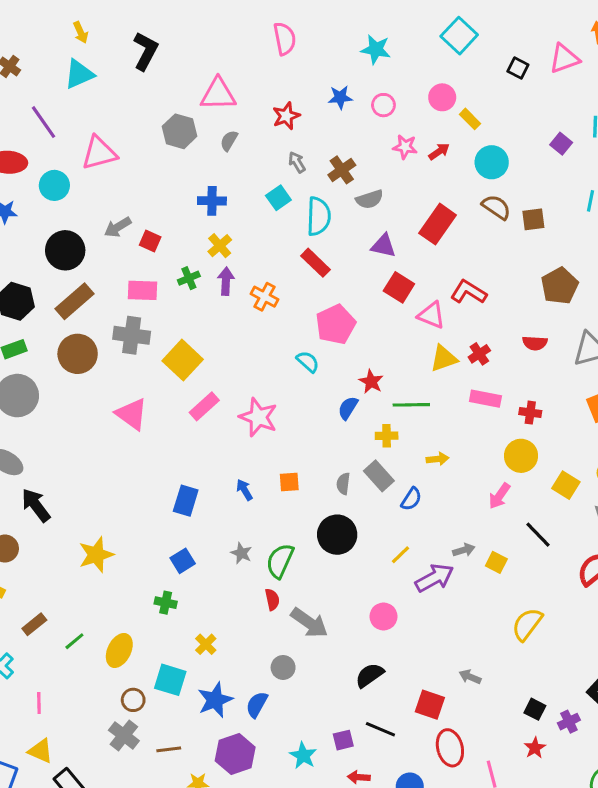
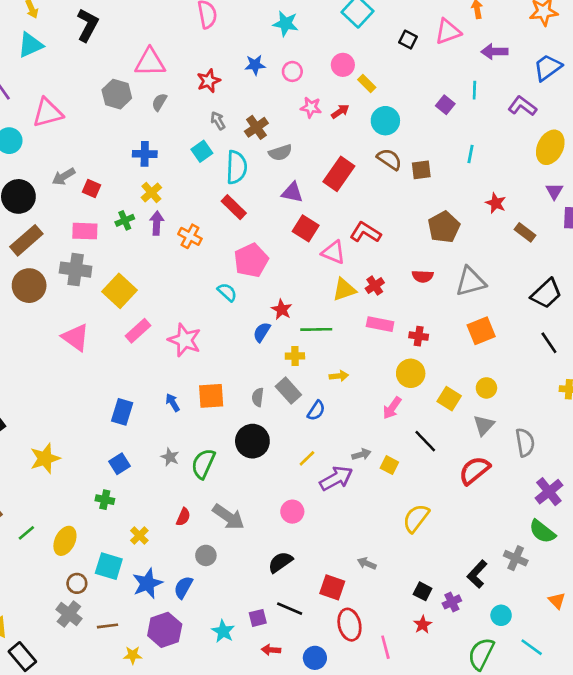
orange square: (289, 482) -> (211, 396), size x1.5
red semicircle: (272, 599) -> (183, 517), moved, turned 36

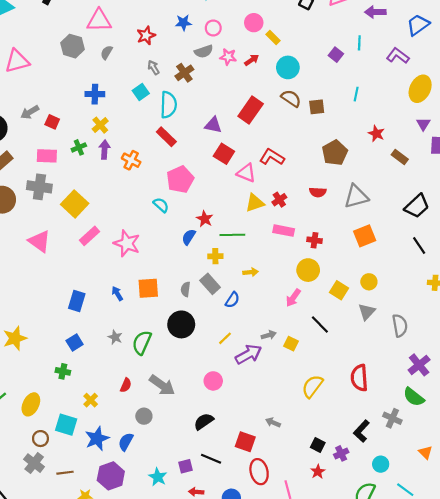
gray semicircle: (280, 153) -> (204, 51), moved
red semicircle: (474, 470) -> (359, 378), moved, turned -55

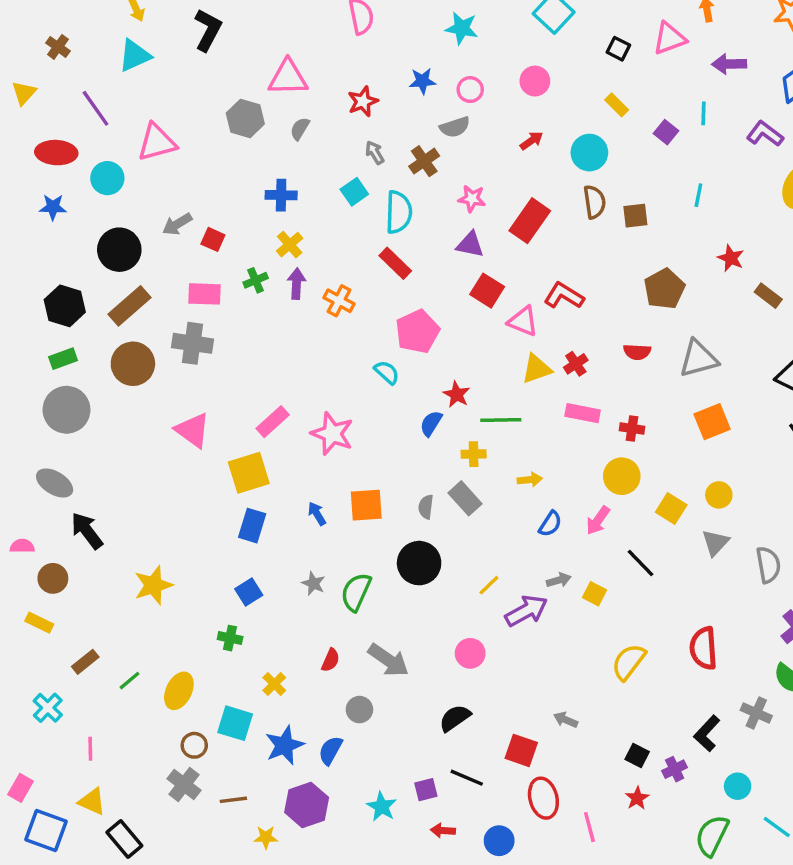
yellow rectangle: (273, 38) -> (617, 105), moved
pink star: (228, 57) -> (472, 199), moved
brown semicircle: (291, 98) -> (595, 202), turned 48
yellow square: (75, 204) -> (249, 473), moved, turned 30
blue semicircle: (232, 300) -> (550, 524), moved

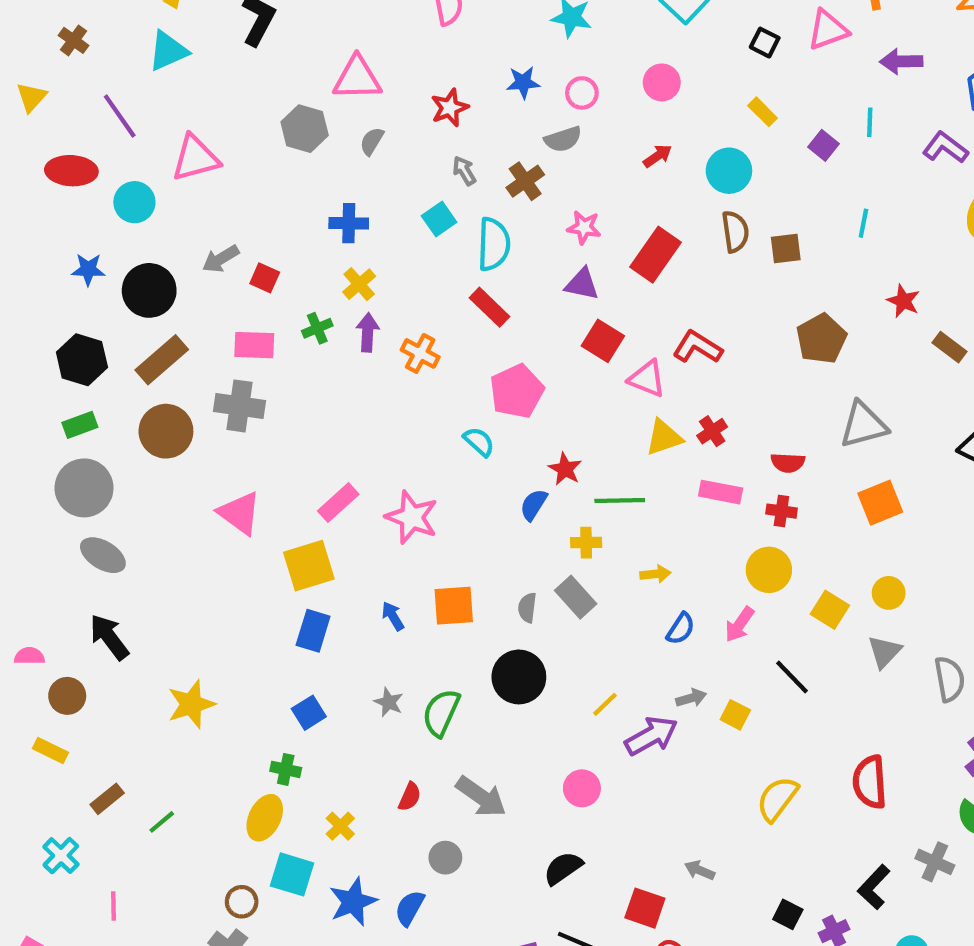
blue star: (53, 207) -> (88, 269), moved
red semicircle: (637, 352) -> (788, 463), moved
gray ellipse: (55, 483) -> (103, 555), moved
yellow ellipse: (179, 691) -> (265, 818), moved

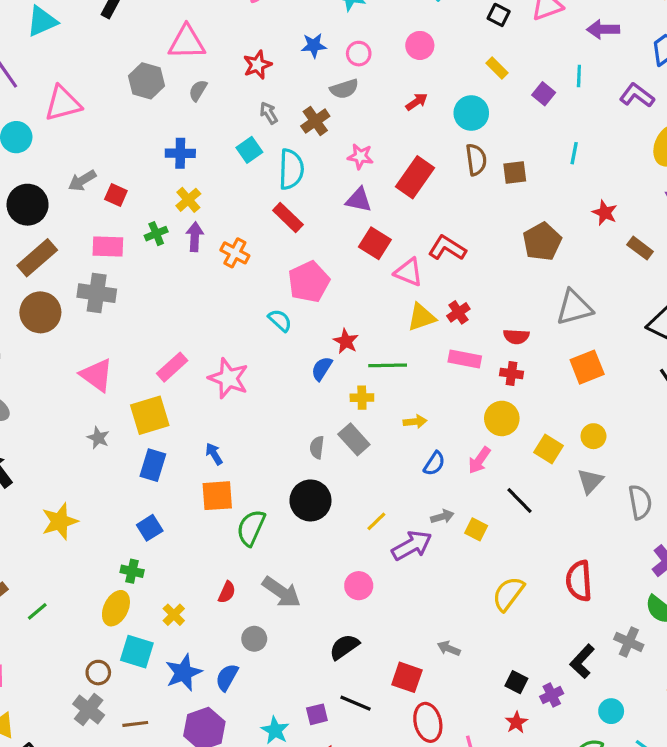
orange square: (454, 606) -> (217, 496), moved
gray star: (389, 702) -> (98, 438), moved

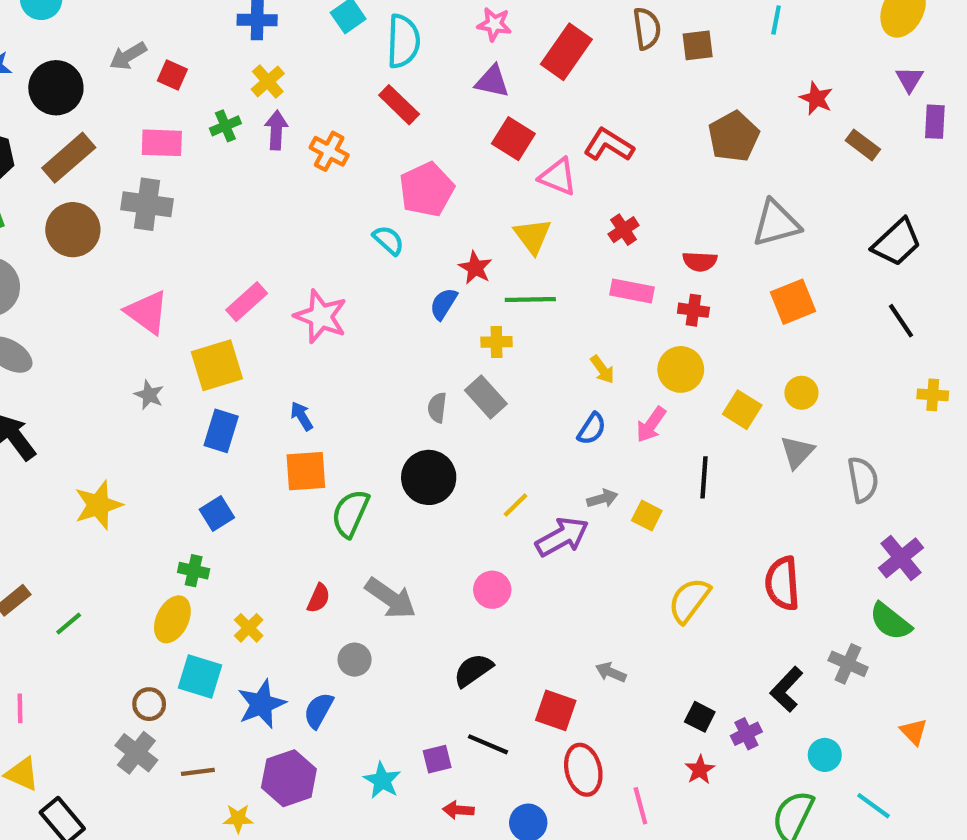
yellow triangle: (421, 317) -> (532, 236), moved, turned -48
yellow arrow: (415, 422) -> (602, 369), moved, turned 60
black line: (520, 500) -> (704, 477), turned 48

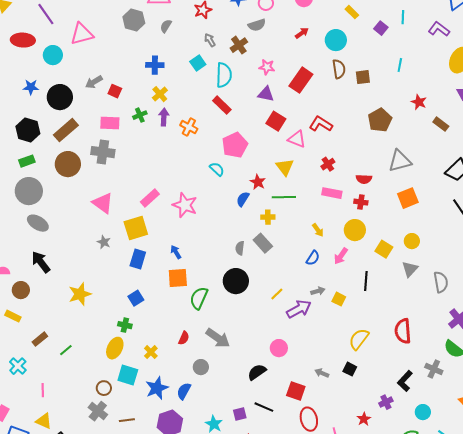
pink circle: (492, 590) -> (279, 348), moved
black square: (700, 717) -> (350, 369), moved

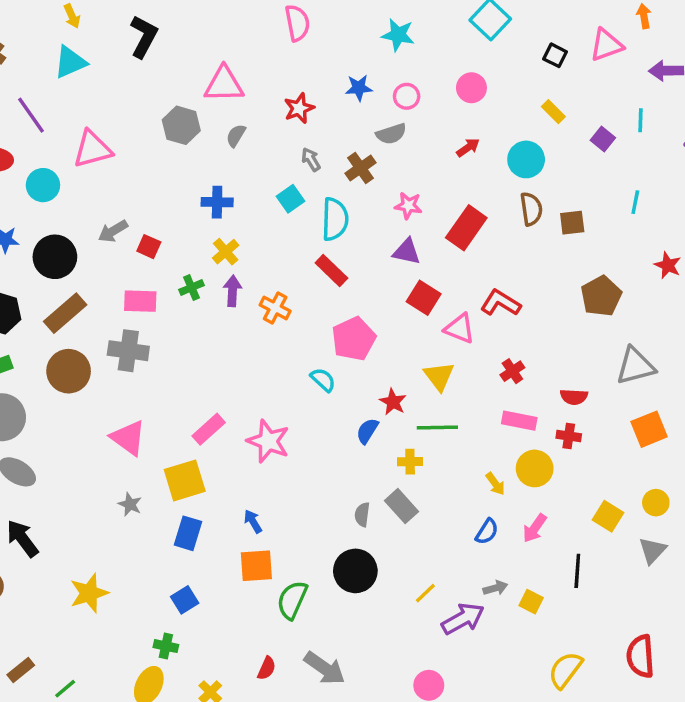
yellow circle: (355, 230) -> (535, 468), moved

